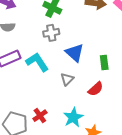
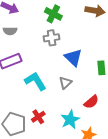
cyan L-shape: (37, 62) -> (35, 81), moved
red semicircle: (96, 89) -> (91, 102), moved

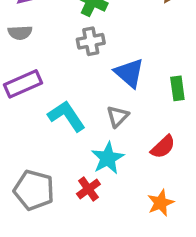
red cross: (38, 117) -> (88, 189), moved
cyan star: (70, 120) -> (108, 158), moved

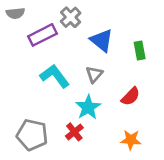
gray cross: (91, 41) -> (71, 17), turned -30
purple rectangle: (23, 84) -> (42, 35), moved
orange star: (161, 203) -> (131, 140), turned 30

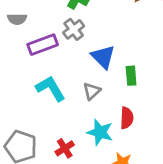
green rectangle: (140, 51) -> (131, 76), moved
red semicircle: (131, 96) -> (127, 118), turned -48
cyan star: (88, 107) -> (100, 132), moved, turned -30

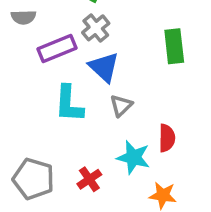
blue triangle: (103, 57) -> (104, 67), moved
green rectangle: (131, 76) -> (174, 46), moved, size x1.4
cyan L-shape: (51, 88) -> (69, 104), turned -144

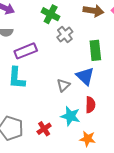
gray cross: (96, 28) -> (65, 35), moved
blue triangle: (104, 67) -> (85, 76), moved
cyan L-shape: (69, 104) -> (16, 78), moved

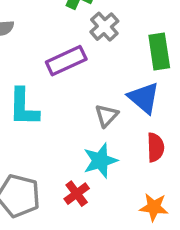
purple rectangle: (26, 51) -> (66, 61), moved
cyan star: (70, 116) -> (100, 161), moved, turned -30

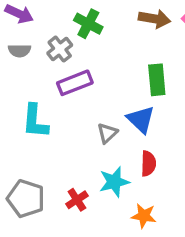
gray cross: (104, 27) -> (60, 49), moved
cyan star: (100, 161) -> (114, 182), moved

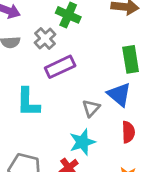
cyan star: (114, 182) -> (82, 142), moved

